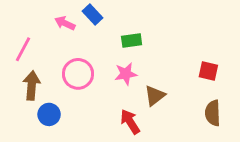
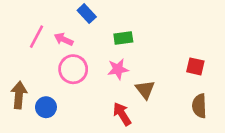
pink arrow: (65, 23) -> (64, 39), moved
pink line: (23, 49) -> (36, 37), moved
brown arrow: (32, 85) -> (19, 95), moved
brown triangle: (155, 96) -> (145, 90), turned -30

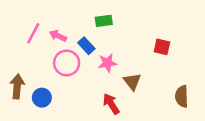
blue rectangle: (87, 14) -> (86, 46), moved
green rectangle: (123, 38) -> (104, 21), moved
red square: (195, 66) -> (162, 47), moved

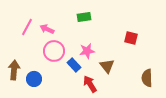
blue rectangle: (86, 46) -> (74, 65), moved

